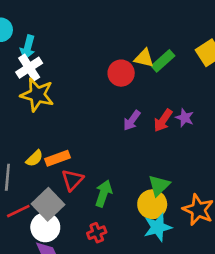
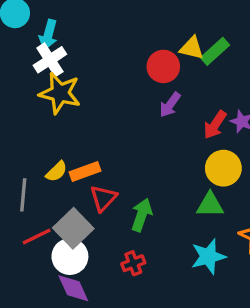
purple arrow: (132, 120) -> (170, 105), moved
green triangle: (159, 185) -> (210, 205), turned 45
yellow circle: (152, 204) -> (223, 168), moved

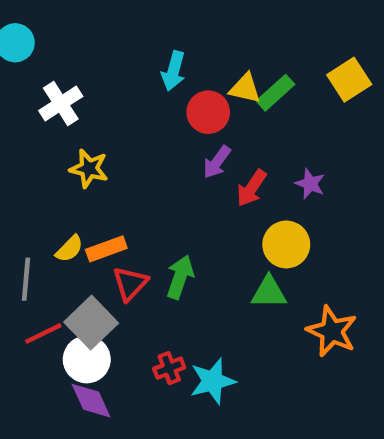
cyan arrow: (48, 35) -> (173, 71), moved
yellow star: (60, 93) -> (89, 169), moved, size x0.7
red arrow: (215, 125) -> (252, 188), moved
green arrow: (142, 215) -> (180, 277), moved
cyan star: (208, 257) -> (213, 381), moved

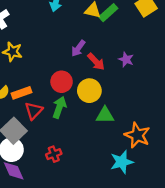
red circle: (208, 112) -> (62, 82), moved
red arrow: (252, 188) -> (96, 62), turned -78
yellow circle: (286, 244) -> (89, 91), moved
cyan star: (213, 381) -> (122, 162), moved

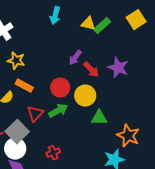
purple star: (126, 59) -> (118, 68), size x1.5
orange rectangle: (21, 93) -> (24, 86), moved, turned 48
green arrow: (59, 107) -> (58, 111), turned 42

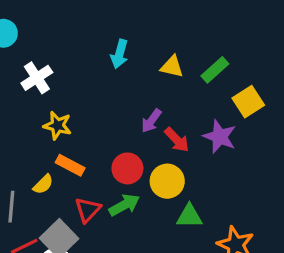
yellow square: (136, 20) -> (248, 102), moved
green rectangle: (102, 26) -> (215, 70), moved

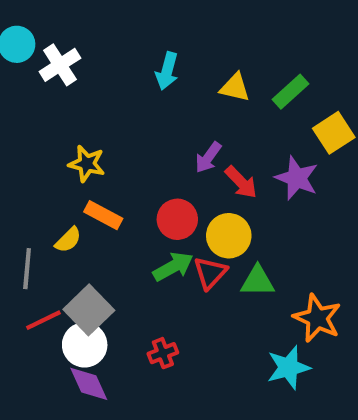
white cross: (37, 78) -> (60, 65), moved
red triangle: (88, 210) -> (210, 273), moved

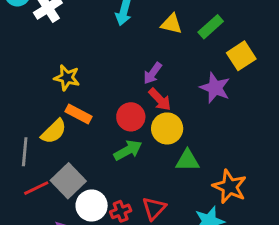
red arrow: (241, 182) -> (160, 99), moved
yellow semicircle: (68, 240) -> (54, 131), size x1.4
red triangle: (210, 273) -> (154, 208), moved
white circle: (85, 345) -> (92, 206), moved

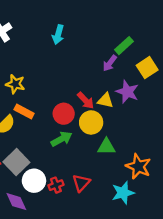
yellow triangle: (171, 24) -> (105, 101), moved
purple arrow: (153, 73) -> (110, 63), moved

